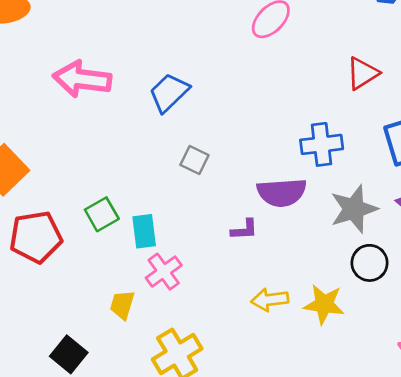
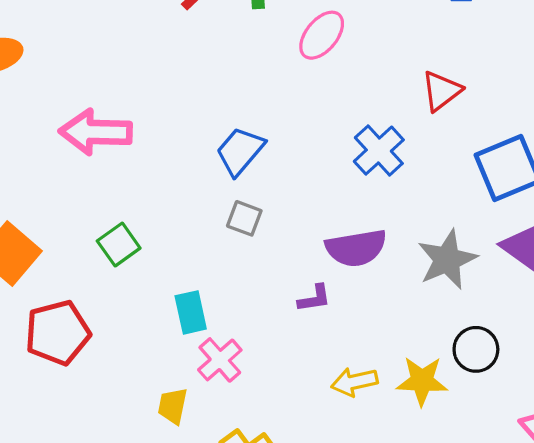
blue trapezoid: (169, 93) -> (240, 151), moved
blue cross: (322, 144) -> (379, 151), moved, turned -30
green square: (102, 214) -> (119, 244), moved
black circle: (369, 263) -> (476, 349), moved

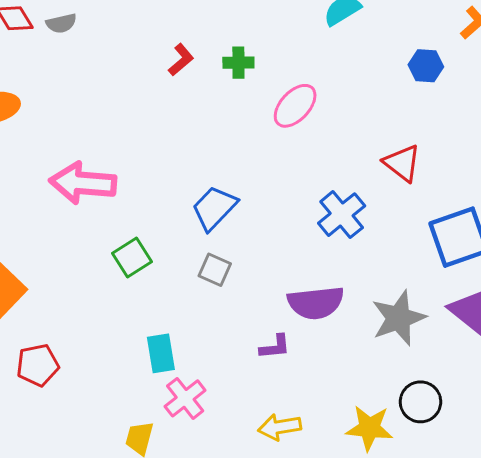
red triangle: (441, 91) -> (402, 163), turned -48
green square: (119, 244) -> (132, 258), moved
red pentagon: (58, 333) -> (38, 365), size x0.7
yellow arrow: (354, 382) -> (280, 427), moved

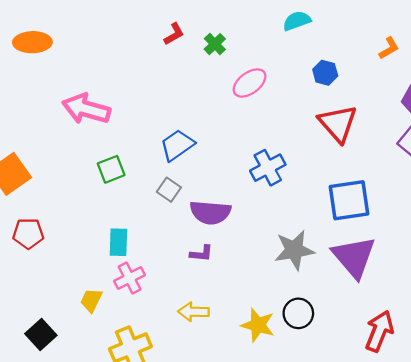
green cross: (238, 63) -> (215, 44), turned 35
blue hexagon: (426, 66) -> (325, 73), moved
red triangle: (402, 163) -> (338, 123), moved, size x1.4
purple semicircle: (316, 303) -> (210, 212), moved

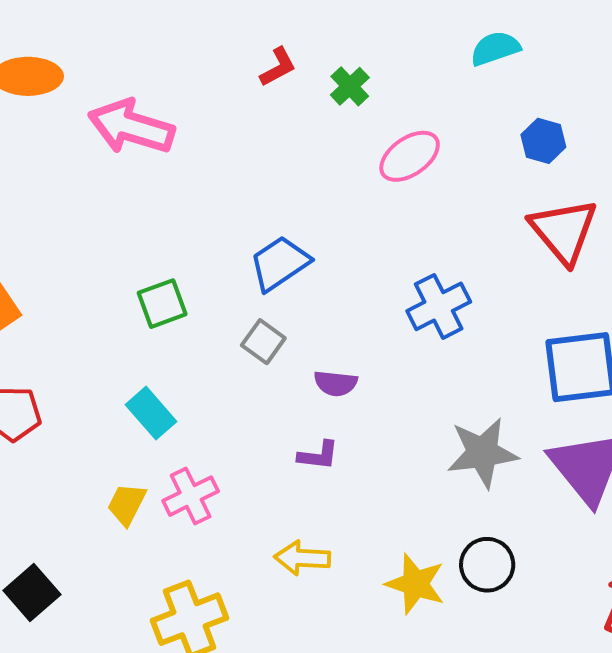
pink arrow: (86, 109) -> (131, 127), moved
purple semicircle: (210, 212) -> (336, 383), size x0.6
cyan rectangle: (118, 242) -> (151, 413), moved, turned -44
yellow trapezoid: (91, 300) -> (127, 504), moved

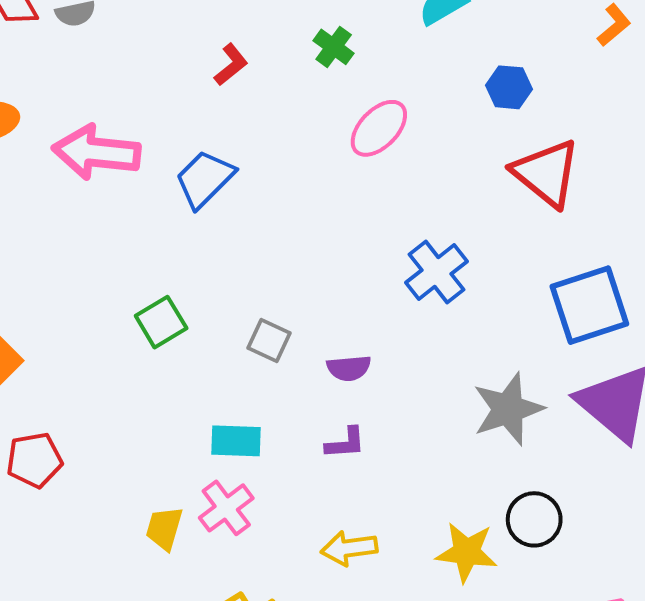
green cross: (350, 86) -> (334, 47), moved
blue trapezoid: (280, 263) -> (205, 179), moved
cyan rectangle: (151, 413) -> (236, 441), moved, turned -36

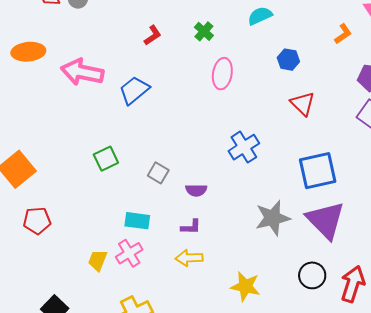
pink ellipse: (379, 128) -> (222, 74), turned -40
red triangle: (546, 173) -> (303, 104), size x0.7
black circle: (534, 519) -> (312, 275), moved
yellow arrow: (349, 548) -> (189, 258), moved

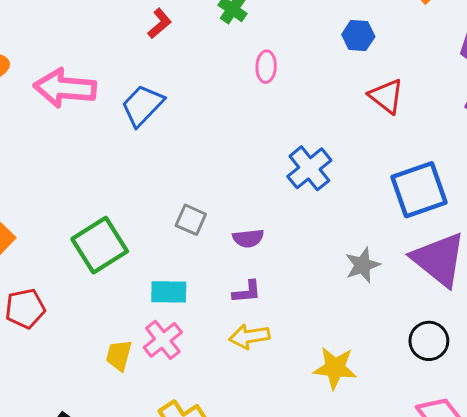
pink ellipse: (222, 74) -> (266, 67), size x0.7
green square: (106, 159) -> (100, 245), moved, size x1.5
gray star: (273, 218) -> (362, 265), size x0.7

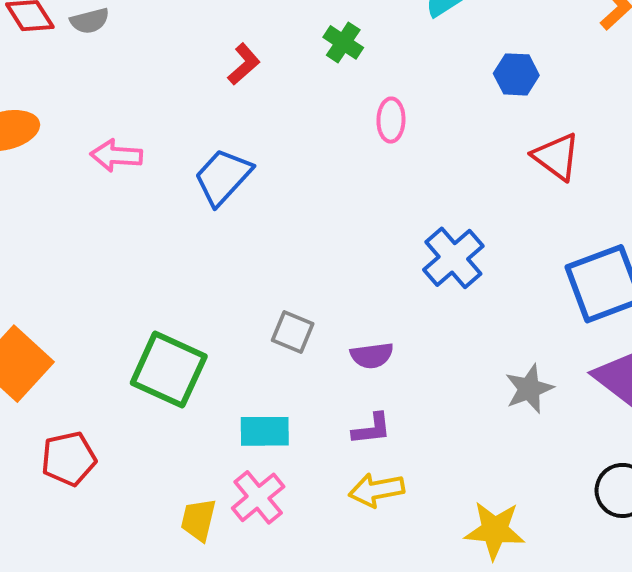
pink arrow: (65, 88) -> (116, 156), size x0.6
green square: (100, 245) -> (169, 370), turned -32

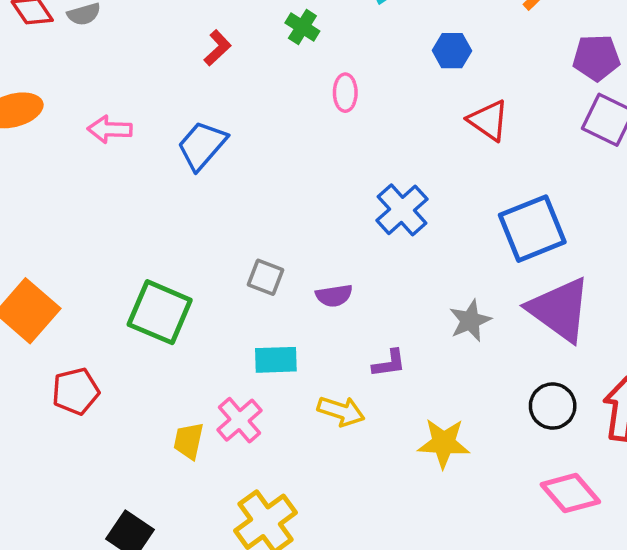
purple L-shape: (372, 429) -> (389, 363), moved
cyan rectangle: (265, 431) -> (276, 360), moved
yellow arrow: (376, 490) -> (341, 411), turned -150

